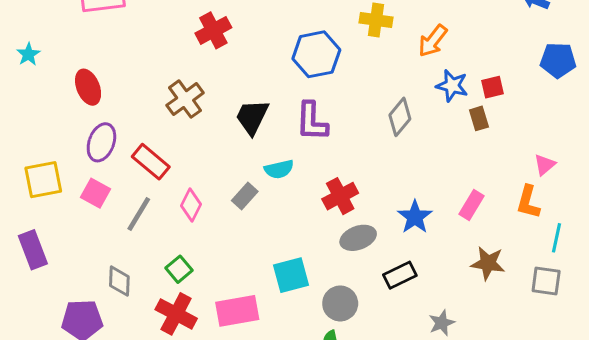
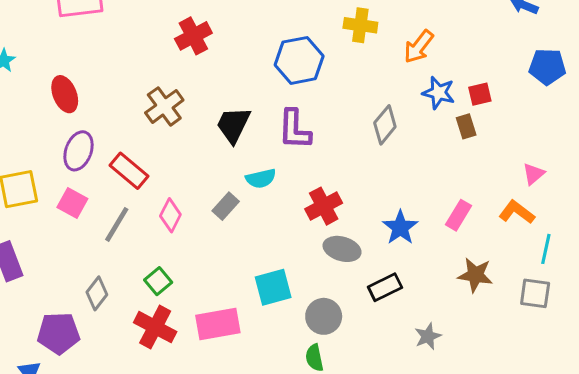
orange L-shape: (528, 202) -> (517, 212), turned 112
gray ellipse: (358, 238) -> (342, 249), turned 36
gray diamond: (119, 281) -> (97, 293), turned 36

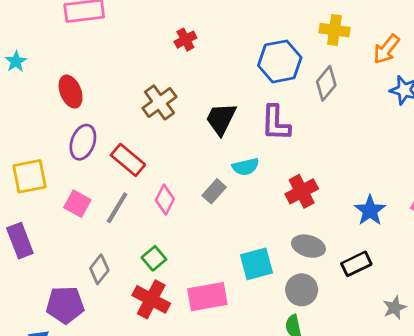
red cross: (193, 36) -> (185, 40), size x0.7
gray diamond: (385, 125) -> (326, 83), moved
pink square: (72, 203) -> (77, 204), moved
gray ellipse: (342, 249) -> (308, 246), moved

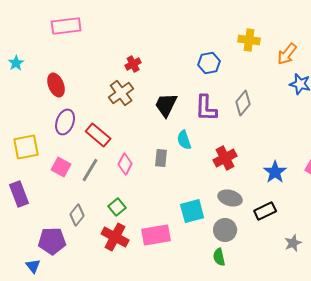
red cross: (185, 40) -> (133, 64), moved
blue hexagon: (280, 61) -> (209, 63), size x0.7
gray diamond: (326, 83) -> (243, 103), moved
cyan semicircle: (246, 167) -> (184, 140), turned 84
gray rectangle: (214, 191) -> (161, 158), turned -36

